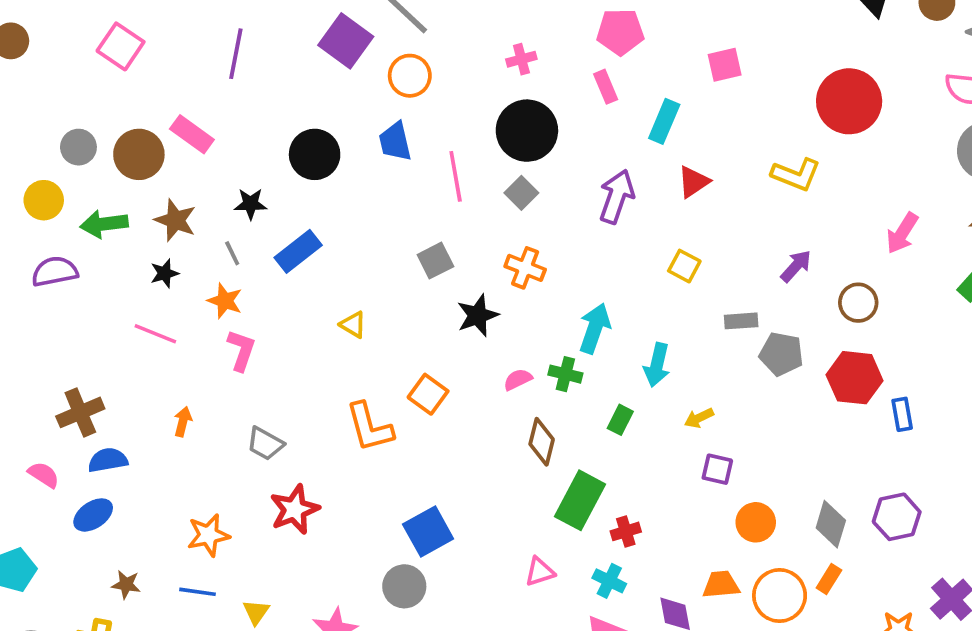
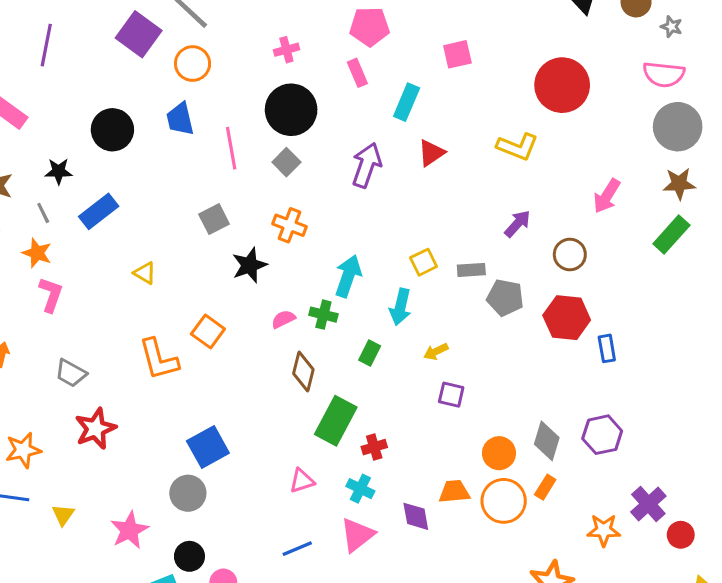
yellow square: (684, 266) -> (424, 262), moved, turned 36
orange circle: (756, 522) -> (499, 453), moved

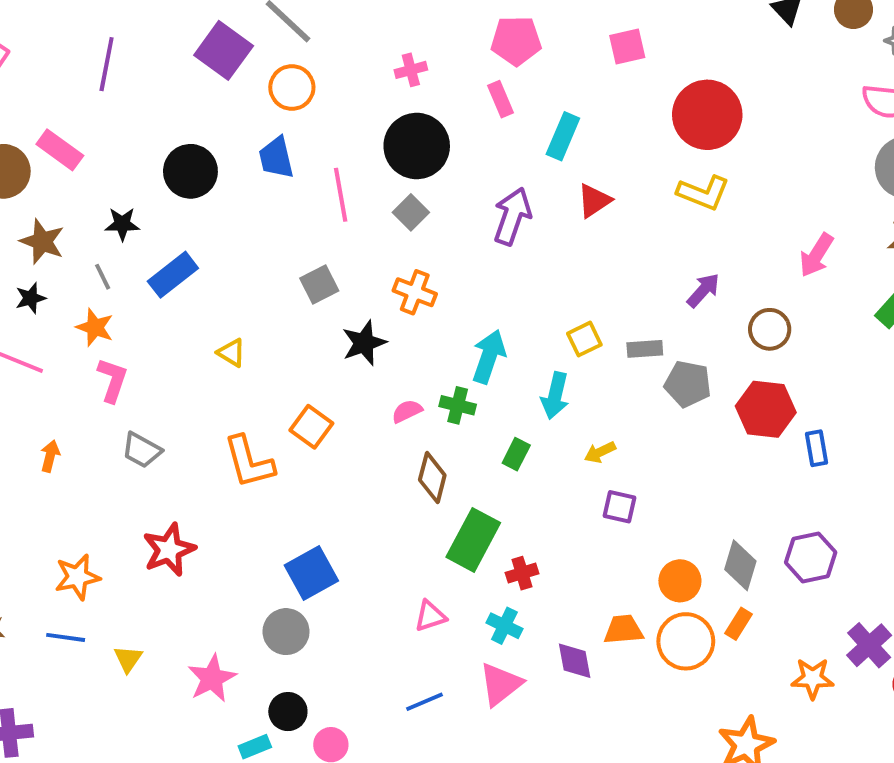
pink square: (457, 54) -> (627, 47), moved
red circle: (562, 85) -> (707, 115), moved
gray trapezoid: (71, 373) -> (142, 450), moved

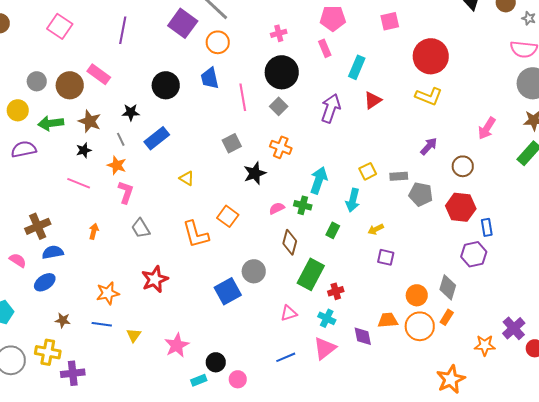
gray trapezoid: (142, 450) -> (141, 228), turned 30
purple hexagon: (811, 557) -> (474, 254), moved
gray circle: (286, 632) -> (254, 271), moved

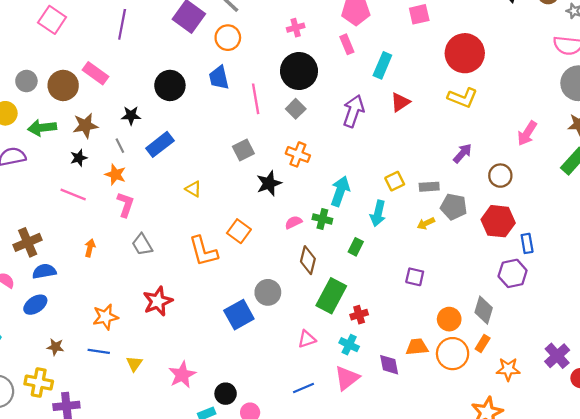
brown star: (90, 121) -> (85, 126), turned -30
yellow arrow: (376, 229) -> (426, 223), moved
orange star: (485, 345) -> (508, 369), moved

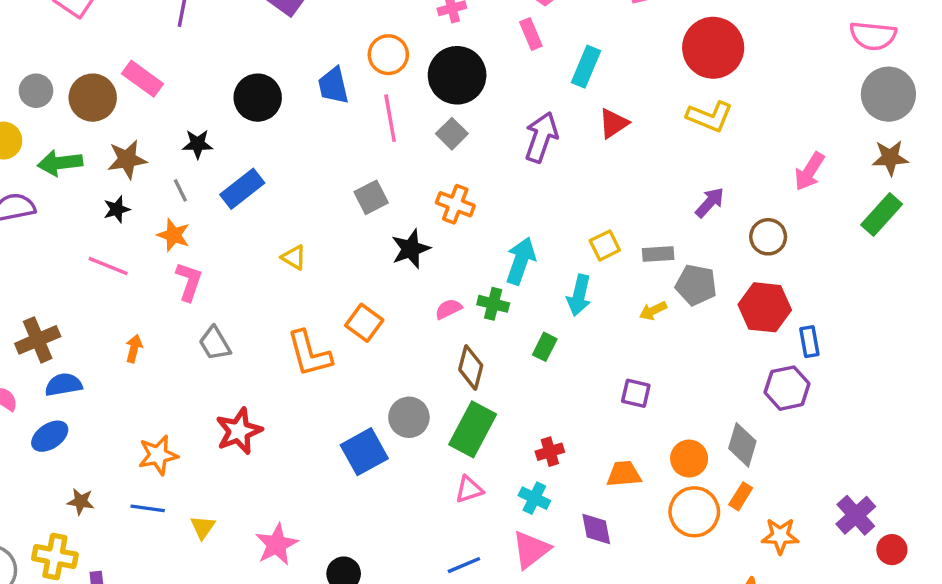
orange circle: (228, 38) -> (388, 55), moved
green rectangle: (331, 296) -> (473, 429), moved
orange trapezoid: (417, 347) -> (624, 474), moved

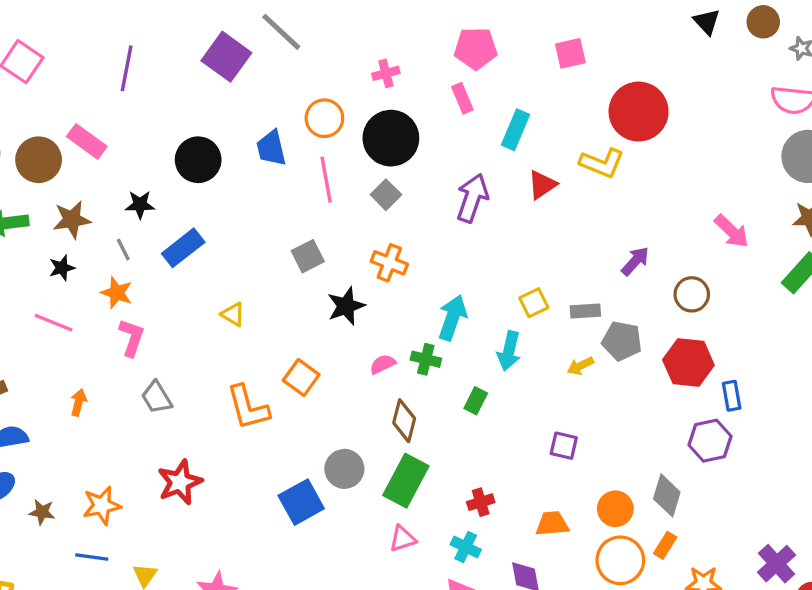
yellow L-shape: (710, 117) -> (602, 163), moved
pink arrow: (809, 172) -> (732, 231), turned -78
brown star: (81, 501) -> (42, 512), moved

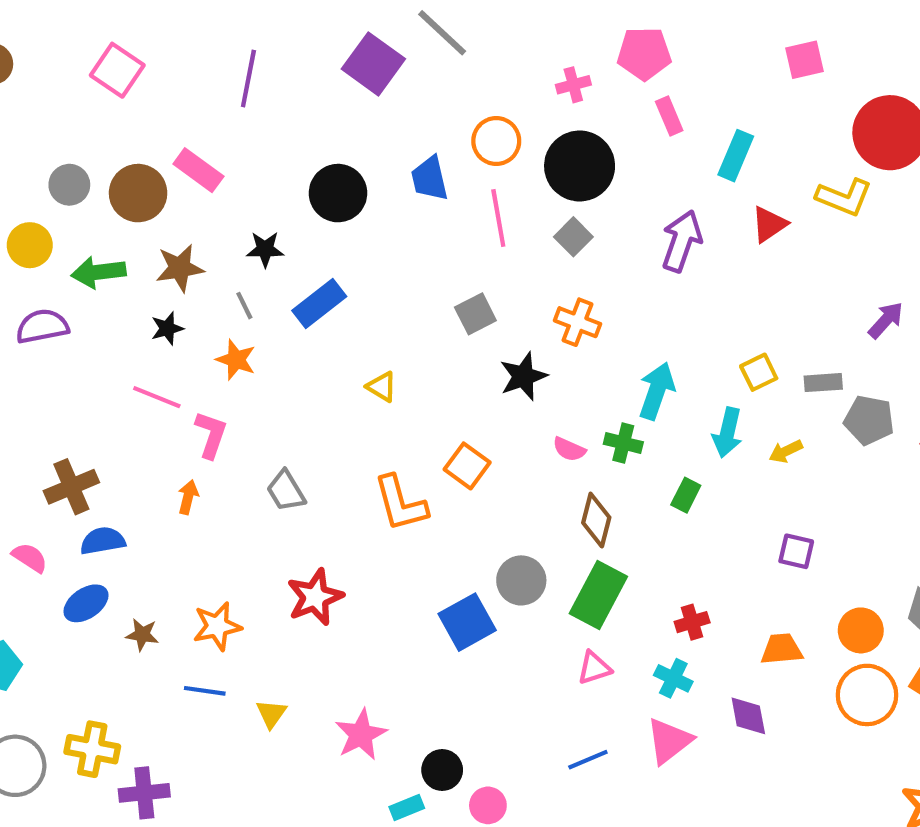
pink pentagon: (476, 48) -> (644, 54), moved
pink L-shape: (132, 338) -> (211, 435), moved
pink semicircle: (383, 364) -> (569, 449), turned -130
yellow arrow: (580, 366) -> (786, 451), moved

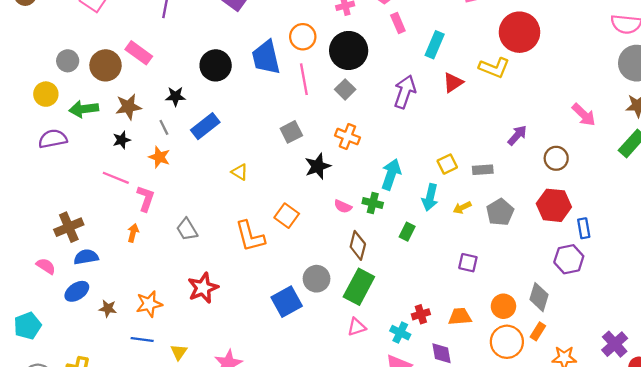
blue trapezoid: (430, 178) -> (266, 57), size x1.4
gray pentagon: (869, 420) -> (500, 212), moved, turned 30
red cross: (692, 622) -> (421, 314), moved

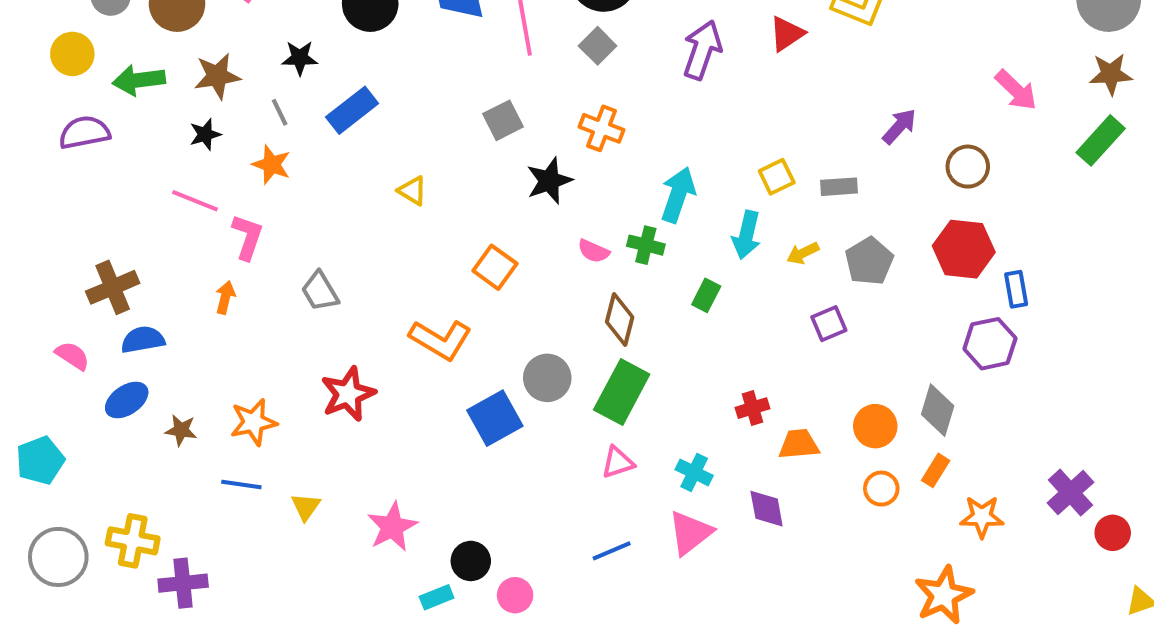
orange L-shape: (250, 236) -> (441, 340), moved, turned -44
purple square: (468, 263) -> (829, 324), moved, turned -36
red cross: (421, 314) -> (752, 408), moved
orange circle: (507, 342) -> (881, 489), size x0.6

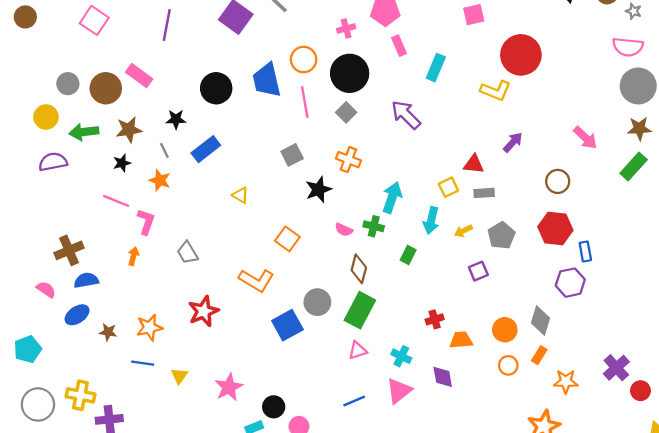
red triangle: (787, 34) -> (474, 164), moved, turned 40
purple arrow: (702, 50) -> (406, 115), turned -64
purple arrow: (899, 126) -> (513, 142), moved

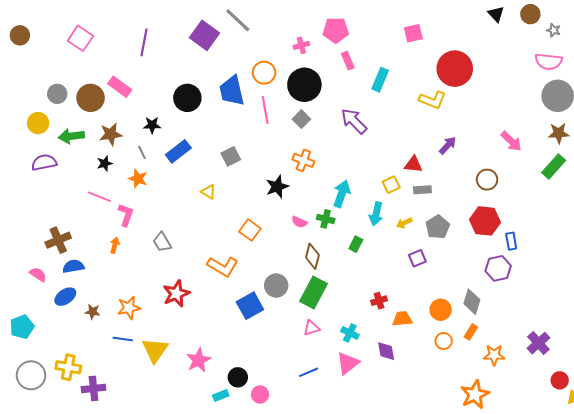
gray square: (292, 155) -> (231, 156), moved
yellow triangle: (179, 376) -> (155, 350), size x1.8
red circle: (640, 391) -> (560, 380), moved

